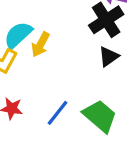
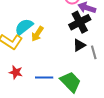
blue line: (57, 113) -> (44, 78), turned 48

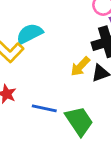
yellow arrow: (37, 34) -> (80, 66), moved

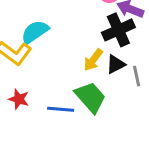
green trapezoid: (79, 121) -> (90, 97), moved

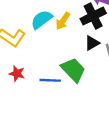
cyan semicircle: (35, 32) -> (42, 20), moved
yellow arrow: (93, 60) -> (63, 21), moved

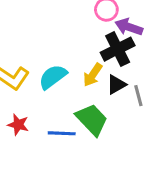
cyan semicircle: (42, 20) -> (53, 77), moved
yellow arrow: (63, 21) -> (93, 75), moved

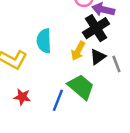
cyan semicircle: (53, 77) -> (44, 41), moved, turned -50
blue line: (62, 133) -> (58, 100), turned -65

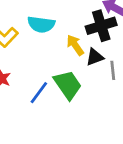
cyan semicircle: (44, 41) -> (41, 24), turned -95
yellow arrow: (78, 51) -> (75, 45), turned 102

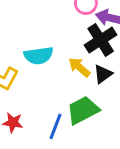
green trapezoid: (68, 85) -> (83, 110), turned -68

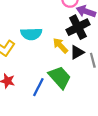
green trapezoid: (83, 110) -> (60, 77), turned 70

